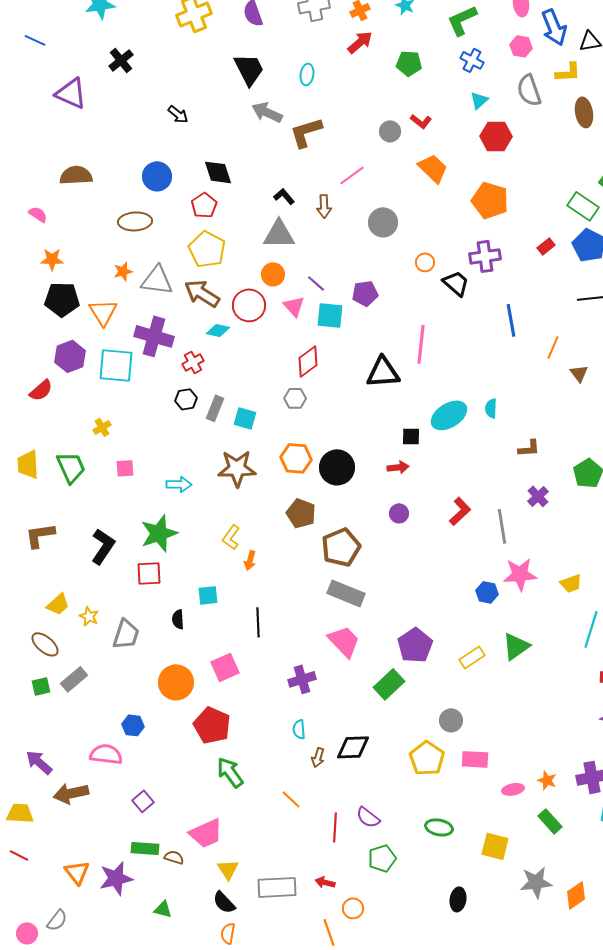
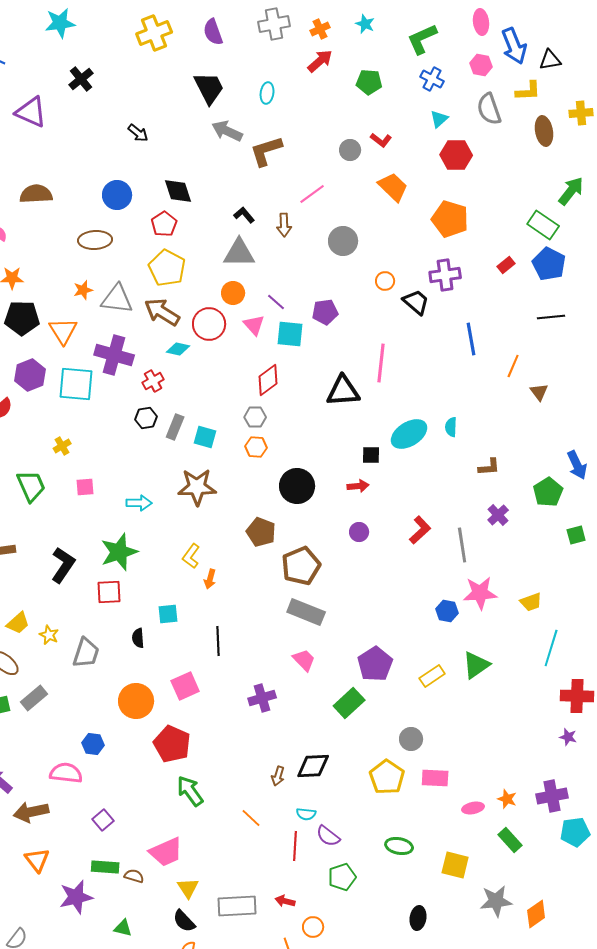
orange hexagon: (296, 458) -> (256, 447), moved, size x0.7
pink trapezoid: (344, 641) -> (304, 660), size x0.7
cyan semicircle: (299, 729) -> (306, 814), moved, turned -78
orange triangle: (77, 872) -> (37, 860), moved

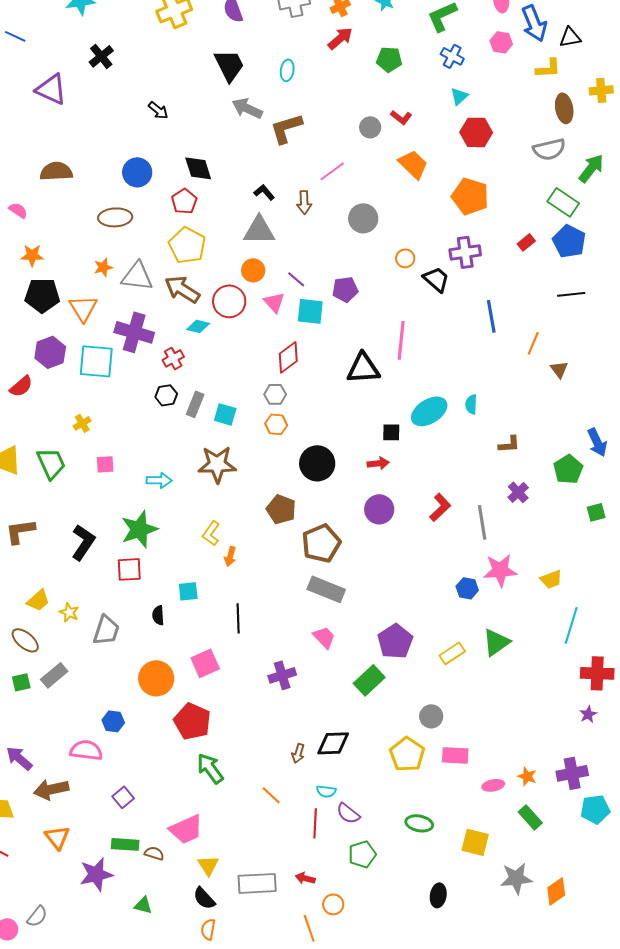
gray semicircle: (489, 109) -> (549, 149), moved, turned -84
purple circle: (359, 532) -> (379, 509), size x1.5
purple star: (568, 737) -> (588, 714), turned 30

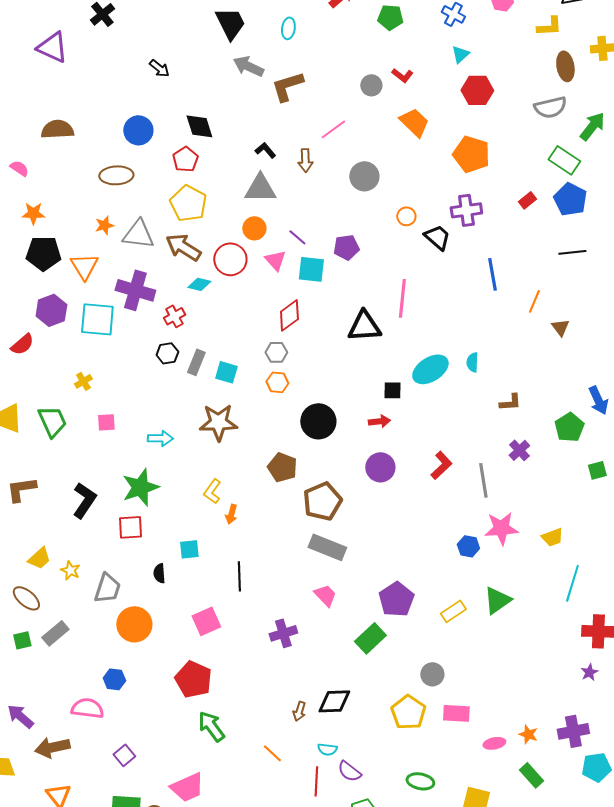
orange circle: (156, 678) -> (134, 624), moved

